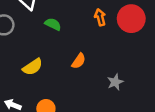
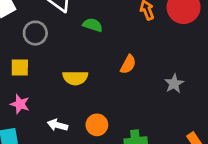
yellow semicircle: (33, 67) -> (75, 78), turned 42

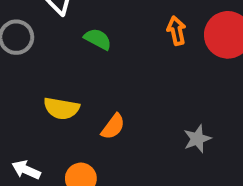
orange semicircle: (128, 64) -> (113, 127), moved

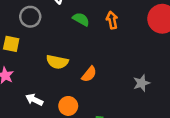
orange arrow: (176, 31) -> (112, 20), moved

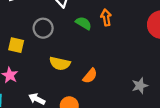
gray circle: (30, 17) -> (43, 28), moved
orange arrow: (112, 20) -> (106, 17), moved

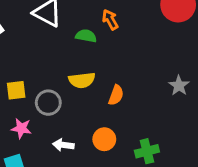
gray circle: (43, 28) -> (48, 103), moved
yellow semicircle: (60, 63) -> (82, 80), moved

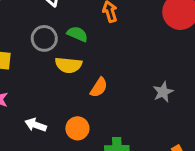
green semicircle: (86, 36) -> (77, 34), moved
gray circle: (48, 103) -> (44, 38), moved

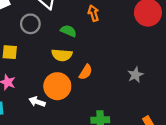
gray circle: (44, 38) -> (30, 24), moved
orange circle: (77, 128) -> (57, 86), moved, size x1.5

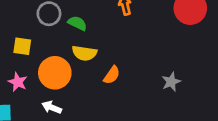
green semicircle: (68, 31) -> (77, 23), moved
orange circle: (57, 86) -> (55, 73), moved

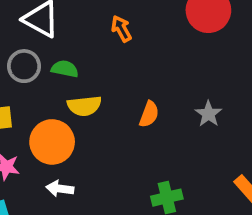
orange semicircle: (112, 75) -> (149, 114), moved

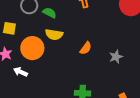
white arrow: (60, 189) -> (21, 72), moved

